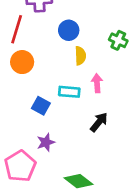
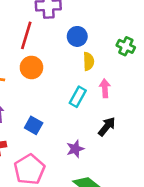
cyan rectangle: (69, 92) -> (78, 97), turned -66
blue square: (41, 106) -> (34, 125), moved
purple star: (46, 142) -> (75, 149), moved

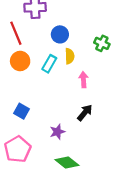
red line: (26, 35) -> (16, 33), turned -40
cyan rectangle: (78, 97) -> (49, 64), moved

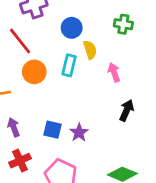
purple star: (57, 132) -> (79, 133), moved

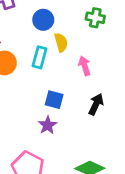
blue square: (52, 130) -> (54, 100), moved

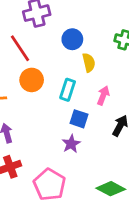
cyan rectangle: (39, 57) -> (68, 90), moved
pink arrow: (85, 66) -> (103, 96), moved, turned 36

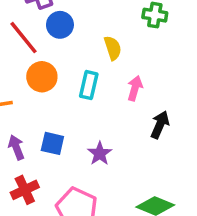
blue circle: (72, 39) -> (60, 25), moved
blue square: (79, 119) -> (52, 143), moved

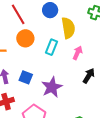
blue circle: (60, 25) -> (50, 10), moved
yellow semicircle: (113, 48) -> (68, 28), size x1.5
purple star: (100, 153) -> (52, 87), size x1.5

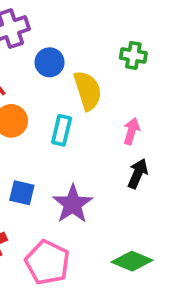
pink arrow: (78, 53) -> (131, 131), moved

